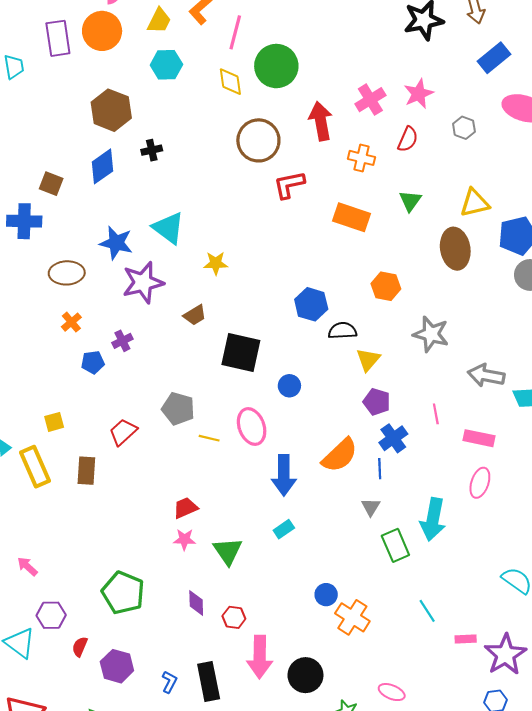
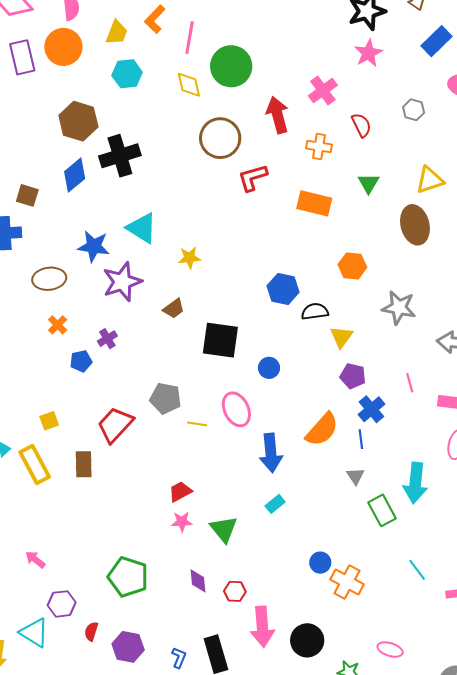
pink star: (419, 94) -> (368, 53), moved
red semicircle: (408, 139) -> (361, 125), turned -45
black cross: (152, 150) -> (120, 156), size x2.0
red trapezoid: (123, 432) -> (115, 425), size x1.4

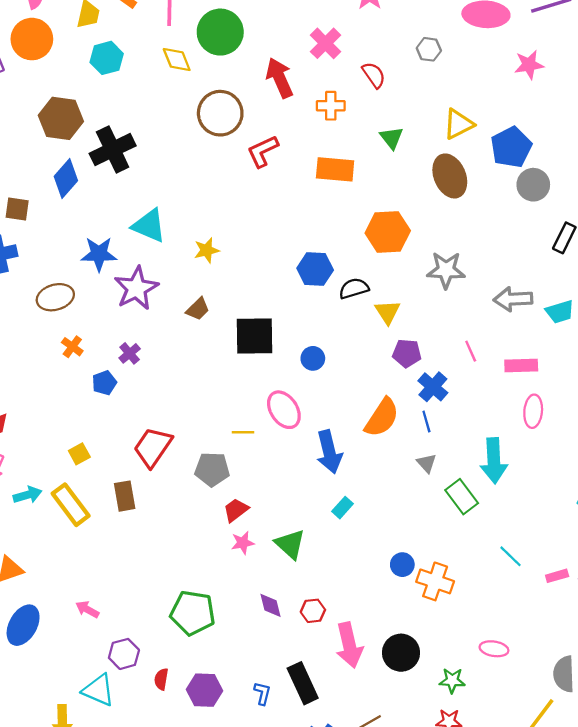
orange hexagon: (352, 266) -> (388, 232), size x1.4
gray pentagon: (166, 398) -> (212, 469), moved

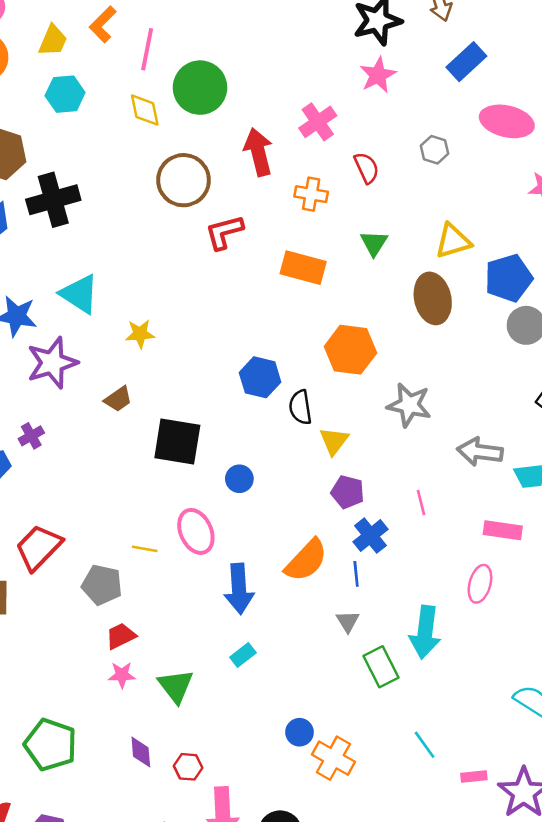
black semicircle: (354, 288) -> (300, 407), turned -92
pink rectangle: (521, 366) -> (503, 530), moved

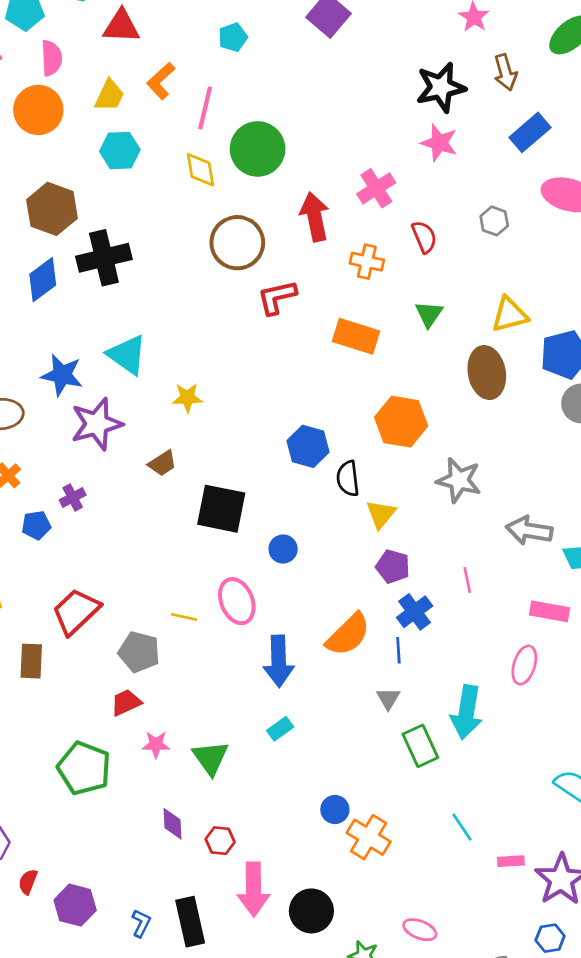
pink star: (378, 75) -> (439, 143), turned -30
red trapezoid: (121, 636) -> (126, 703), moved
green pentagon: (50, 745) -> (84, 768), moved

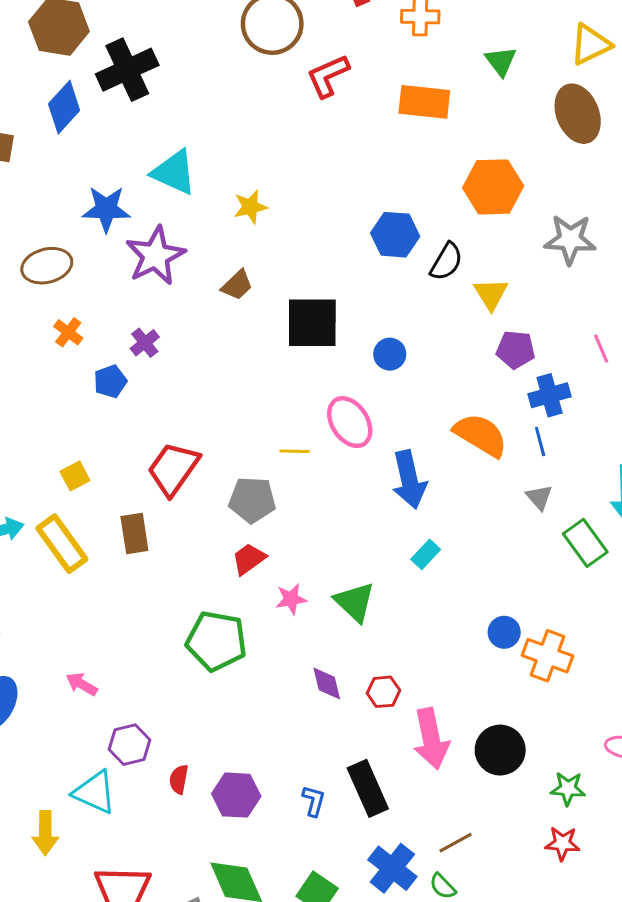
black semicircle: (348, 478) -> (446, 262), turned -132
blue cross: (415, 612) -> (550, 395), turned 32
orange semicircle: (348, 635) -> (481, 435), turned -93

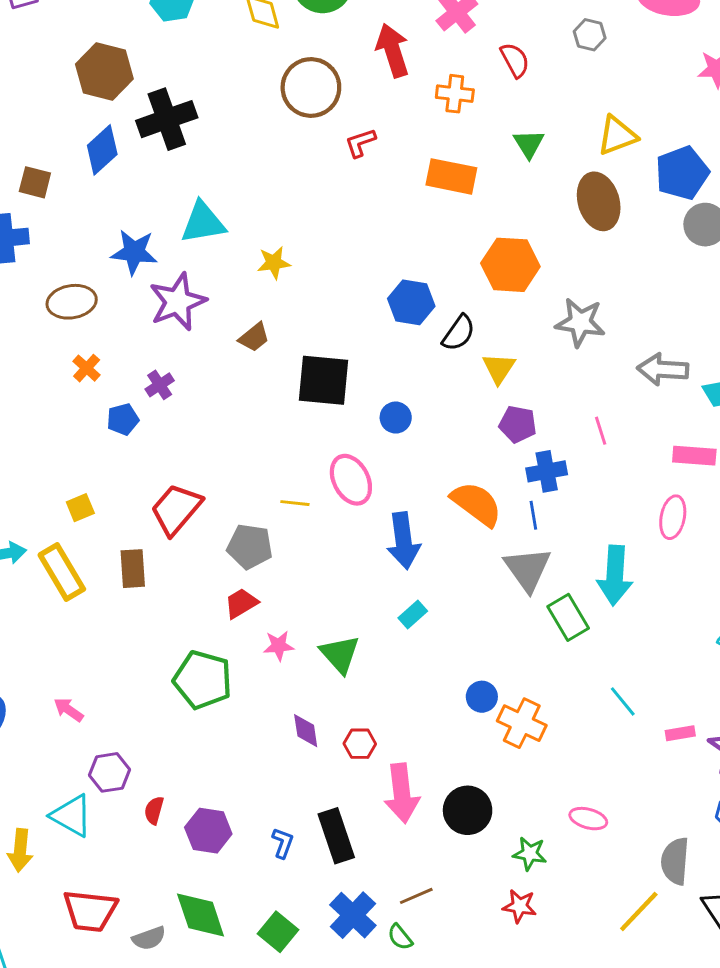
red L-shape: (328, 76) -> (360, 143), size x0.7
cyan triangle: (174, 172) -> (203, 223), turned -39
gray triangle: (539, 497) -> (528, 569), size x1.8

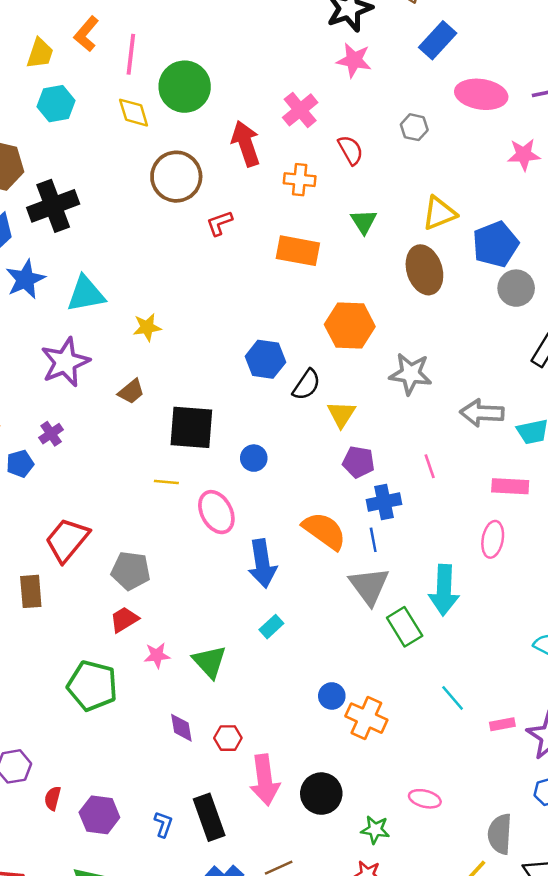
blue star: (134, 252) -> (25, 279), moved, turned -30
yellow line: (295, 503) -> (166, 482), moved

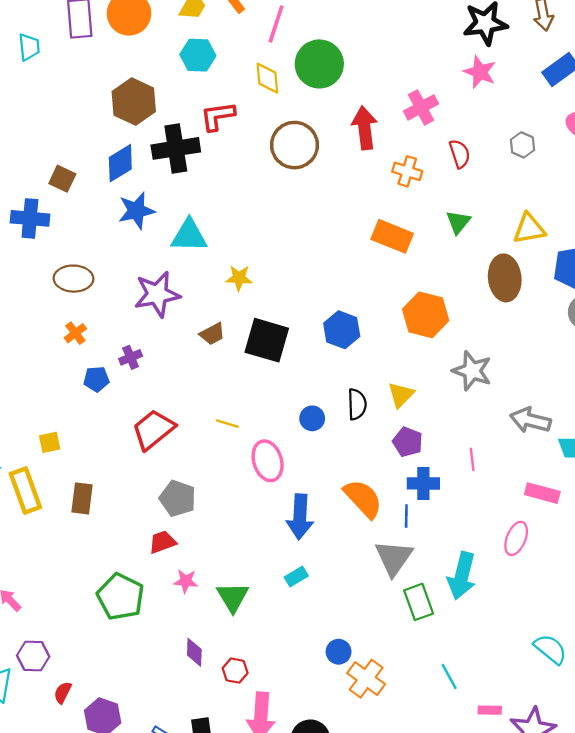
red L-shape: (219, 223) -> (218, 116), moved, size x1.4
black semicircle: (306, 385) -> (357, 404), moved, turned -48
black square: (191, 427) -> (267, 340), moved
red trapezoid: (67, 540) -> (153, 430), moved

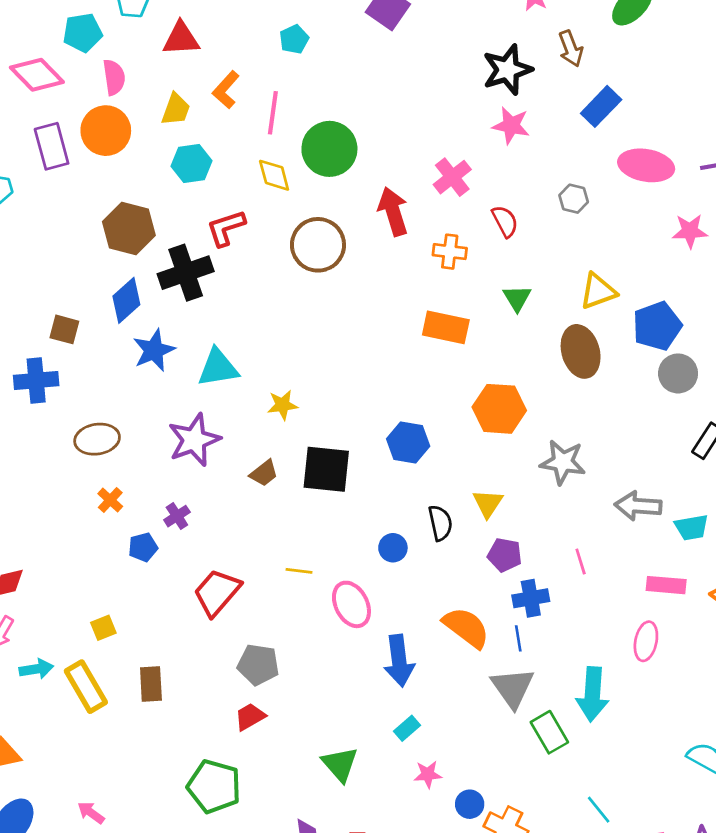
pink star: (186, 581) -> (428, 774), moved

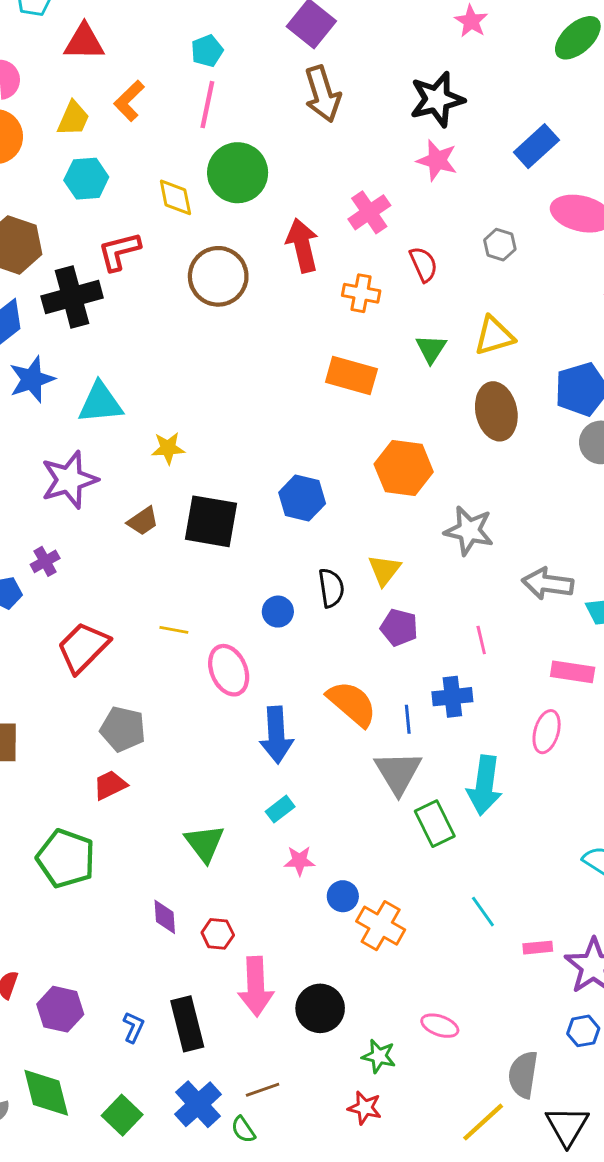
brown arrow: (571, 49) -> (323, 94), moved, size x1.4
pink line: (273, 113) -> (207, 105), moved
yellow triangle: (598, 291) -> (494, 336), moved
blue cross: (531, 598) -> (452, 697), moved

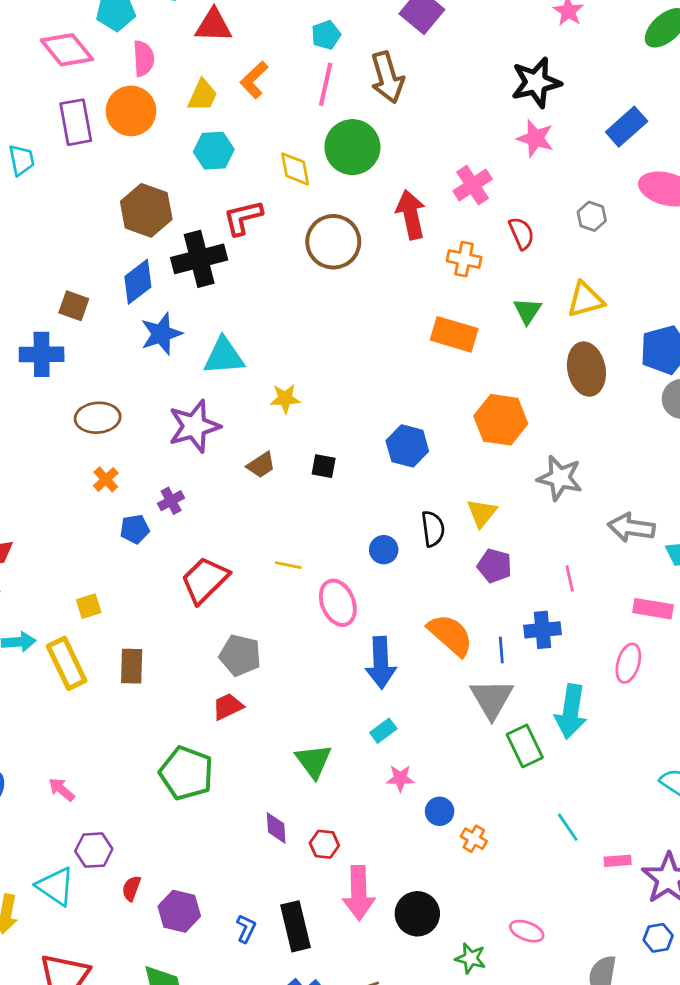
brown arrow: (323, 94) -> (387, 77), moved
black square: (211, 521) -> (324, 466), size x0.5
orange cross: (381, 926) -> (474, 839), size x0.6

